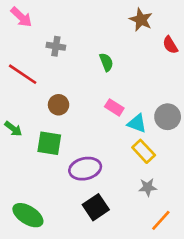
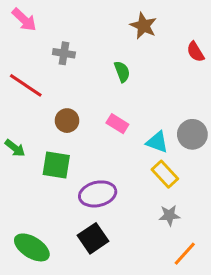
brown star: (141, 20) -> (143, 26), moved
pink rectangle: (114, 107) -> (117, 124), moved
black square: (96, 207) -> (93, 238), moved

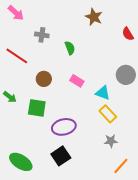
green semicircle: (122, 72) -> (70, 48), moved
gray circle: (192, 134) -> (126, 75), moved

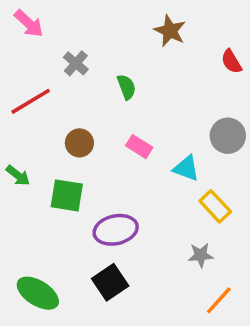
gray cross: (42, 35) -> (76, 63), turned 32
red line: (17, 56) -> (31, 101), turned -65
yellow rectangle: (108, 114) -> (215, 206), moved

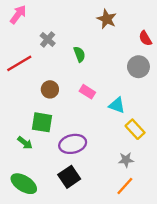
pink arrow: (29, 24) -> (18, 14), turned -96
gray circle: (228, 136) -> (138, 67), moved
green arrow: (18, 176) -> (25, 143), moved
orange line: (219, 300) -> (125, 186), moved

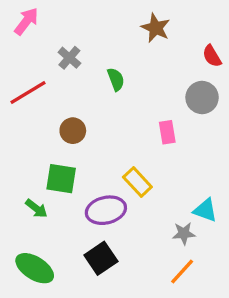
pink rectangle: (87, 92) -> (167, 132), moved, turned 49
cyan triangle: (117, 105) -> (205, 210), moved
yellow rectangle: (135, 129) -> (137, 182), moved

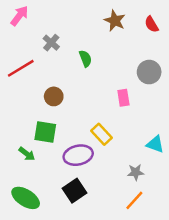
red semicircle: (212, 56) -> (152, 24), moved
cyan triangle: (205, 210) -> (155, 144), moved

